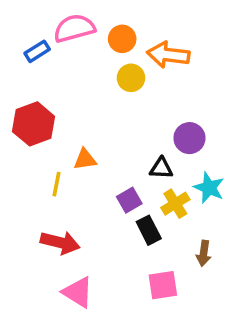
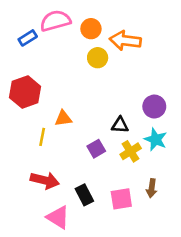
purple circle: (189, 138) -> (154, 107), moved
black rectangle: (149, 230) -> (84, 195), moved
pink square: (163, 285) -> (121, 199), moved

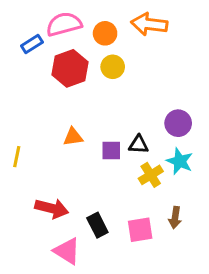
orange arrow: (125, 41) -> (149, 24), moved
red hexagon: (25, 92) -> (70, 68), moved
yellow line: (42, 137) -> (17, 157), moved
purple square: (96, 149) -> (111, 151), moved, turned 30

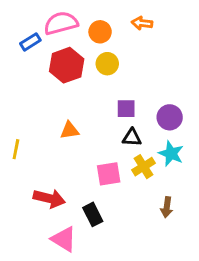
orange arrow: (149, 24) -> (142, 23), size x0.6
purple square: (111, 151) -> (126, 109), moved
pink square: (140, 230) -> (109, 174), moved

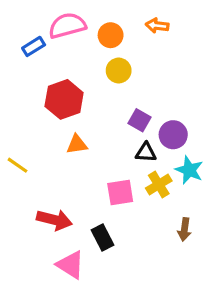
red hexagon: (67, 65) -> (64, 99), moved
purple square: (126, 109) -> (139, 120), turned 30
purple circle: (170, 117) -> (173, 135), moved
yellow line: (16, 149) -> (17, 165), turned -66

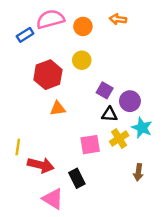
yellow circle: (119, 71) -> (82, 60), moved
yellow line: (17, 165) -> (18, 147), moved, turned 63

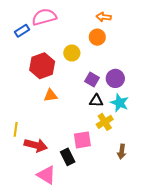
orange circle: (83, 26) -> (97, 37), moved
purple circle: (130, 101) -> (115, 78), moved
cyan star: (142, 128) -> (120, 103), moved
pink square: (90, 145) -> (82, 140), moved

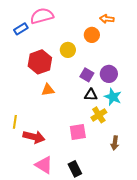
orange arrow: (104, 17) -> (107, 19), moved
black rectangle: (68, 157) -> (75, 169), moved

